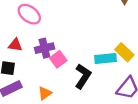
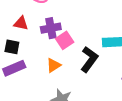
orange triangle: (45, 93) -> (54, 65), moved

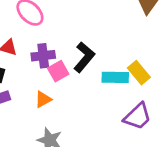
black L-shape: (89, 59) -> (84, 57), moved

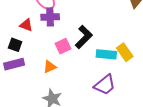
purple cross: (43, 56) -> (50, 17), moved
purple trapezoid: (138, 116) -> (105, 85), moved

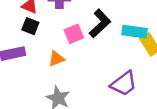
black square: (15, 45) -> (30, 26), moved
cyan rectangle: (106, 54) -> (135, 32), moved

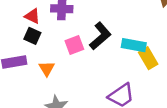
orange triangle: (56, 59) -> (47, 69), moved, turned -42

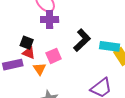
red triangle: (32, 16) -> (29, 53), moved
pink square: (74, 45) -> (54, 56), moved

